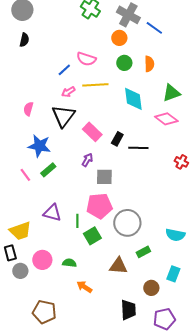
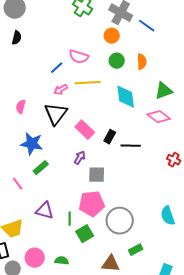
pink line: (25, 175) -> (18, 184), moved
cyan semicircle: (175, 235) -> (168, 216), moved, turned 60

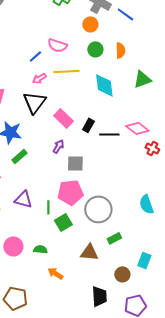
pink diamond: (159, 117) -> (137, 128), moved

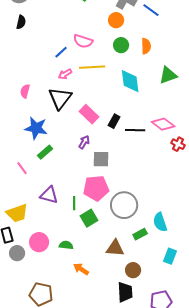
cyan semicircle: (146, 204) -> (160, 222), moved
brown circle: (122, 274) -> (133, 270), moved

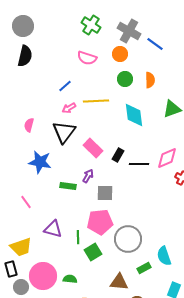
black semicircle: (21, 22) -> (25, 56), size x1.5
pink semicircle: (83, 41) -> (87, 58), moved
pink diamond: (163, 124) -> (167, 158), turned -60
green rectangle: (45, 152) -> (68, 186), moved, turned 49
pink circle: (39, 242) -> (43, 276), size x1.4

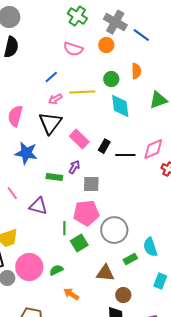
green circle: (125, 79) -> (111, 79), moved
pink semicircle: (29, 125) -> (15, 116), size x1.5
purple triangle: (53, 229) -> (38, 206), moved
green semicircle: (70, 279) -> (56, 270), turned -32

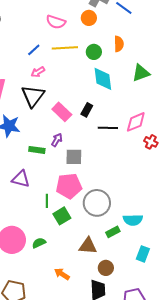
yellow line: (82, 92) -> (65, 48), moved
black rectangle: (104, 146) -> (87, 110), moved
cyan semicircle: (150, 247) -> (133, 220), turned -72
orange arrow: (71, 294) -> (62, 274), moved

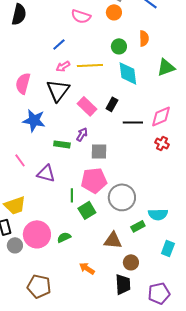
yellow line: (65, 48) -> (90, 65), moved
red cross: (151, 142) -> (162, 143), moved

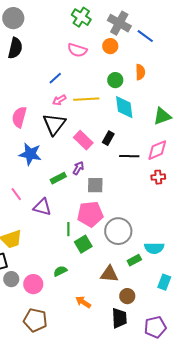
green triangle: (166, 67) -> (162, 116), moved
red cross: (162, 143) -> (158, 177), turned -32
green rectangle: (62, 144) -> (58, 178), turned -35
pink circle: (37, 234) -> (33, 284), moved, size x0.7

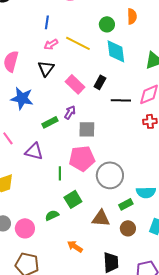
blue line: (55, 78) -> (47, 22), turned -40
yellow line: (86, 99) -> (78, 43), turned 30
black triangle: (54, 124) -> (46, 68), size x0.7
green square: (83, 244) -> (73, 199), moved
brown circle: (127, 296) -> (128, 228), moved

